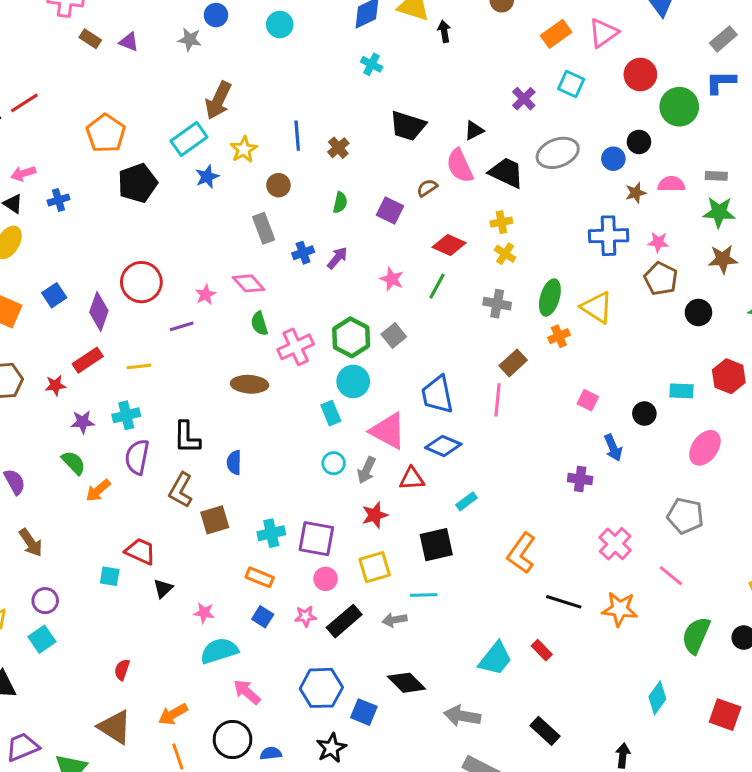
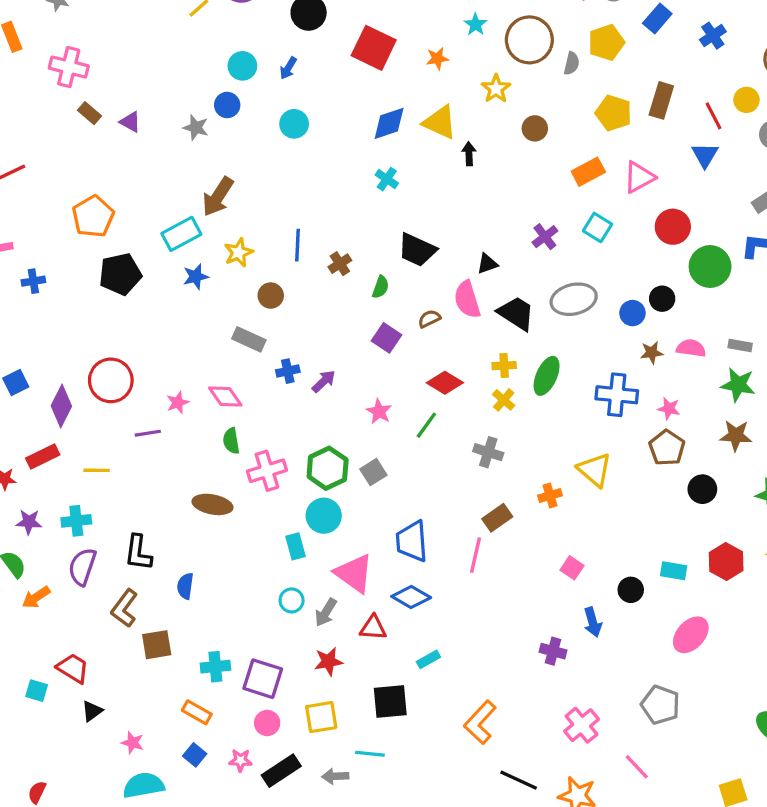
green semicircle: (340, 203) -> (381, 287), moved
gray rectangle: (264, 228) -> (249, 339), turned -52
green ellipse: (550, 298) -> (547, 376), moved

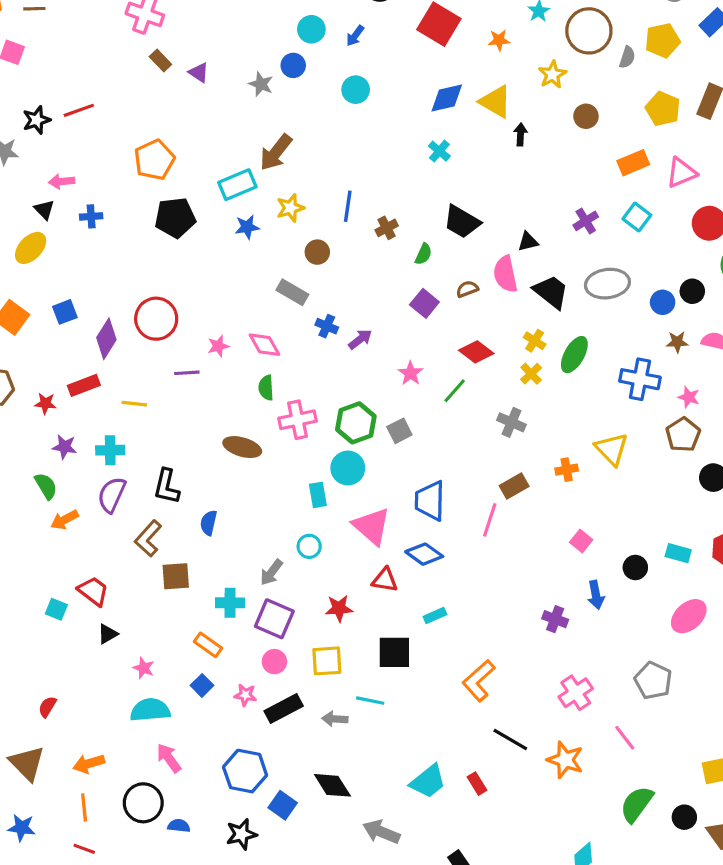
yellow cross: (504, 366) -> (535, 341), turned 30
blue cross: (288, 371) -> (327, 326), turned 30
gray arrow: (326, 612) -> (271, 572), moved

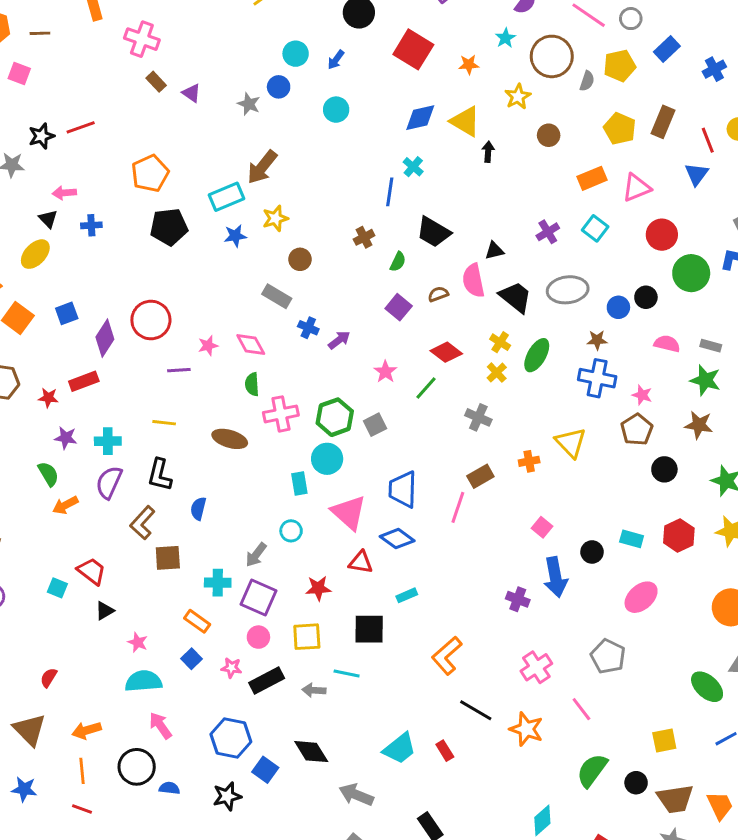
blue line: (348, 206) -> (390, 192), moved
brown star: (677, 342) -> (597, 340), moved
yellow line: (134, 404) -> (164, 423), moved
blue arrow: (596, 595) -> (555, 577), size x1.5

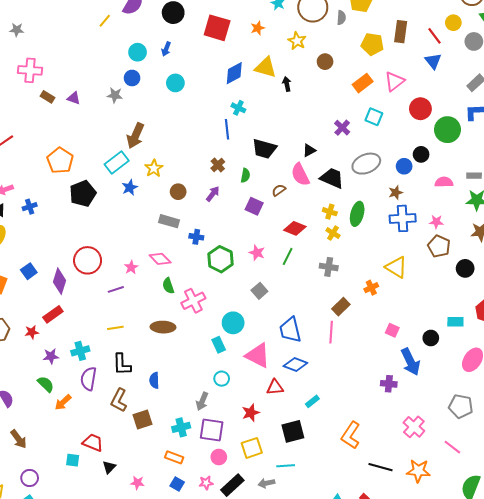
purple arrow: (339, 340) -> (213, 194), moved
green hexagon: (335, 417) -> (220, 259), moved

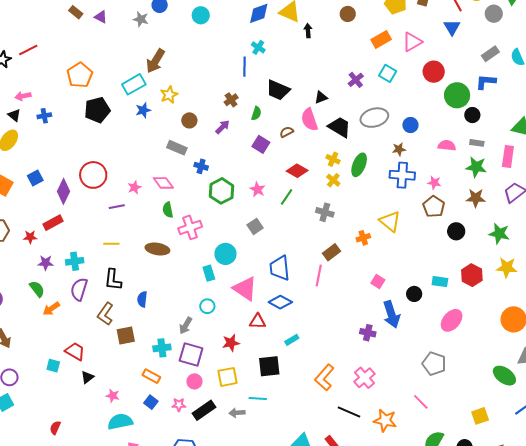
black circle: (421, 154) -> (472, 115), moved
pink cross: (414, 427) -> (364, 378), moved

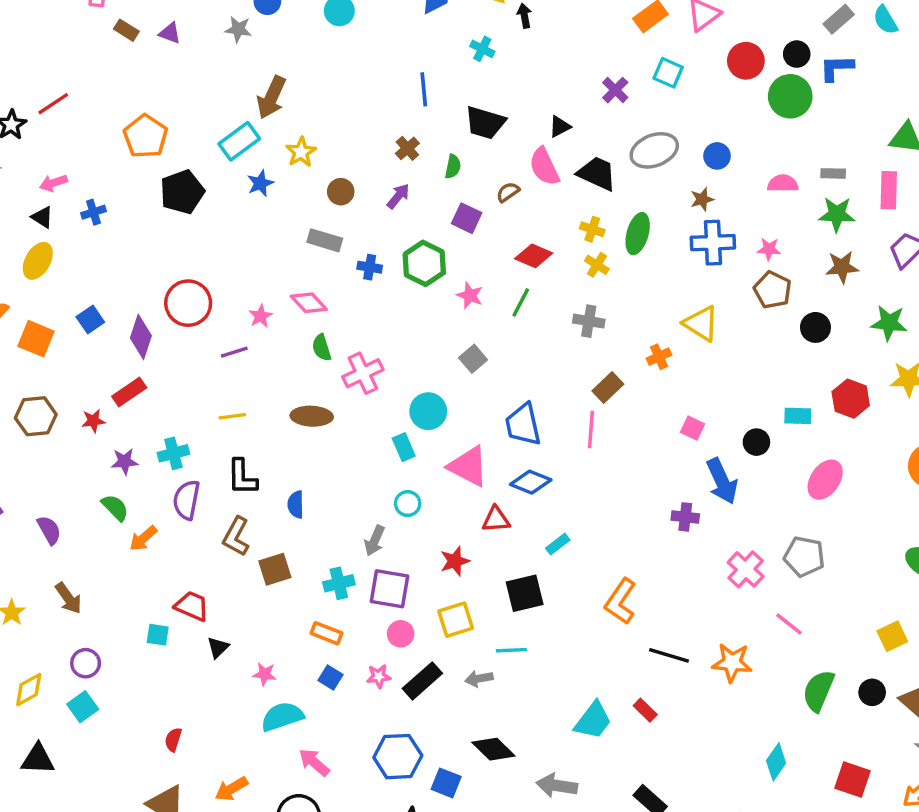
cyan cross: (258, 47) -> (482, 49), moved
black circle: (472, 115) -> (797, 54), moved
green hexagon: (222, 191) -> (424, 263), moved
pink cross: (364, 378) -> (746, 569), moved

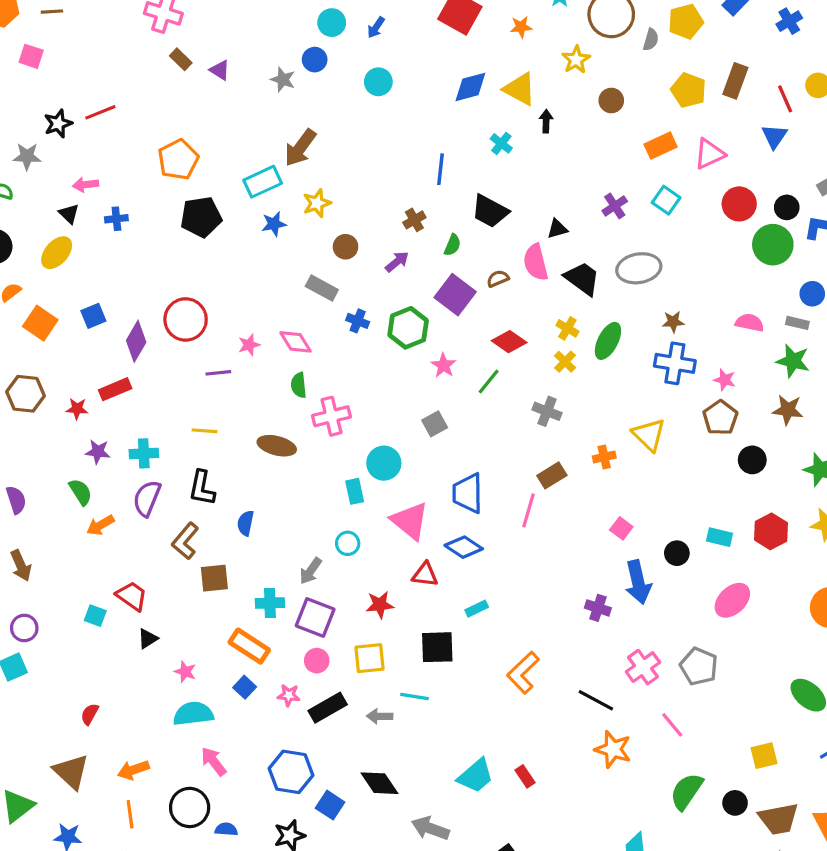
blue circle: (717, 156) -> (812, 294), moved
purple square: (467, 218) -> (455, 295), size x1.4
orange rectangle: (326, 633) -> (249, 646), size x1.4
black line: (669, 655) -> (596, 700), moved

